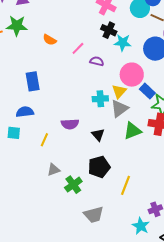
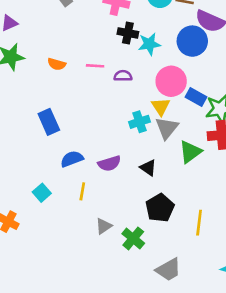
pink line: (78, 48) -> (95, 66), turned 64
blue semicircle: (25, 112) -> (72, 159), moved
cyan square: (14, 133) -> (42, 193), turned -32

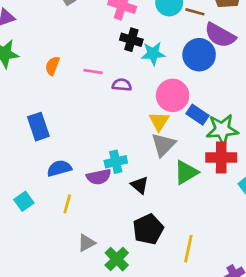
orange semicircle: (57, 64) -> (52, 66), turned 90
cyan cross: (139, 122) -> (116, 162), moved

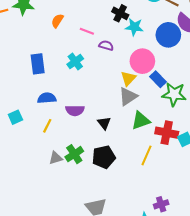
red cross: (221, 158) -> (167, 133), moved
cyan cross: (116, 162) -> (75, 62), moved, turned -35
yellow line: (188, 249) -> (147, 155), moved
green cross: (117, 259) -> (74, 154), moved

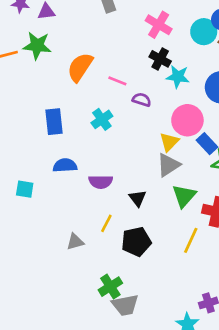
orange semicircle: (57, 21) -> (80, 67), size x1.6
cyan square: (15, 117) -> (25, 189), turned 32
green triangle: (141, 121) -> (184, 196), turned -30
yellow line: (47, 126) -> (106, 223), moved
green cross: (74, 154) -> (110, 287), moved

